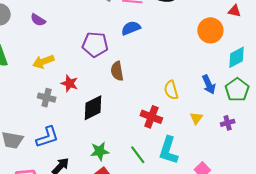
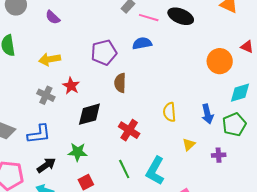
purple pentagon: (95, 44) -> (104, 53), turned -30
red cross: (151, 117) -> (129, 130), moved
green star: (100, 151) -> (78, 152), moved

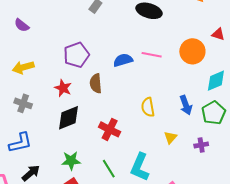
pink line: (149, 18) -> (152, 55), moved
blue semicircle: (142, 43) -> (123, 60), moved
red star: (71, 86) -> (63, 88), moved
green star: (78, 152) -> (71, 161), moved

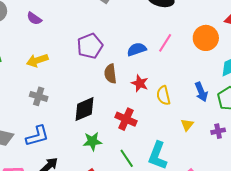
pink line: (152, 55) -> (165, 43), turned -66
red star: (63, 88) -> (140, 83), moved
green star: (71, 161) -> (92, 141), moved

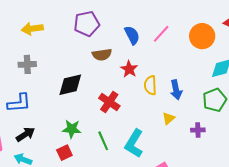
blue semicircle: (137, 49) -> (132, 35), turned 72
brown semicircle: (110, 74) -> (102, 55), turned -102
blue arrow: (201, 92) -> (176, 90), moved
gray cross: (39, 96) -> (27, 64), turned -30
green star: (92, 141) -> (72, 129), moved

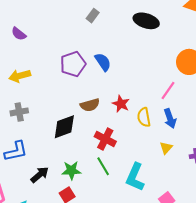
pink line: (161, 34) -> (168, 90), moved
blue semicircle: (132, 35) -> (103, 62), moved
brown semicircle: (102, 55) -> (90, 105), moved
black arrow: (25, 134) -> (40, 175), moved
green line: (103, 141) -> (103, 166), moved

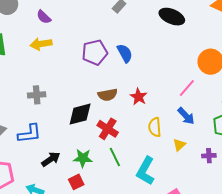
yellow arrow: (20, 76) -> (41, 44), moved
yellow semicircle: (144, 117) -> (155, 127), moved
blue arrow: (170, 118) -> (186, 116), turned -30
red cross: (105, 139) -> (108, 129), moved

